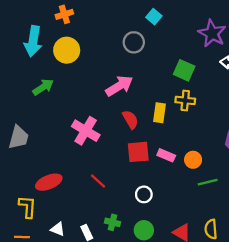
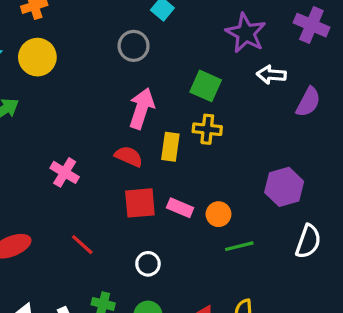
pink arrow: (119, 86) -> (142, 108), moved, turned -40
red semicircle: (130, 119) -> (129, 156), turned -36
pink cross: (86, 131) -> (65, 172), size x0.7

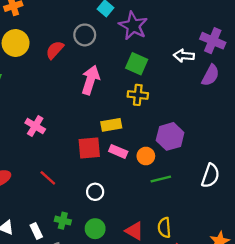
purple cross: (311, 25) -> (213, 41), moved
purple star: (246, 33) -> (133, 26), moved
yellow rectangle: (170, 147) -> (111, 125), moved, turned 72
red semicircle: (129, 156) -> (55, 50), moved, turned -72
purple hexagon: (284, 187) -> (170, 136), moved

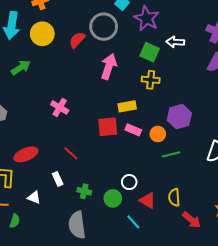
gray circle: (85, 35) -> (104, 27), size x1.4
white arrow: (184, 56) -> (175, 42), moved
white circle: (95, 192) -> (129, 182), moved
white rectangle: (36, 231) -> (58, 179), moved

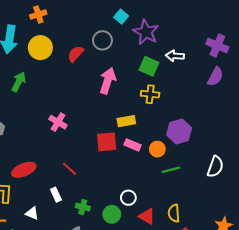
gray circle: (104, 27) -> (102, 40), size x0.7
green arrow: (21, 68) -> (19, 82), turned -30

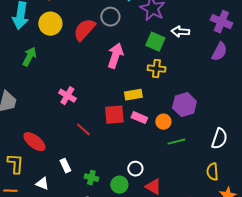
red semicircle: (76, 54) -> (84, 30), size x1.4
red line: (69, 169) -> (83, 130), moved
red ellipse: (24, 170) -> (34, 142), turned 60
yellow semicircle: (174, 213) -> (212, 172), moved

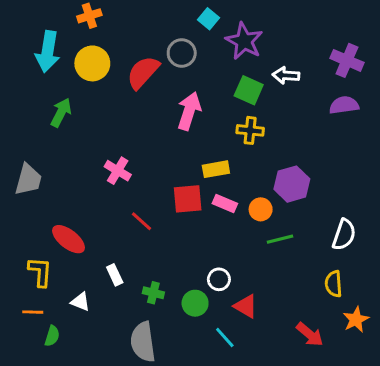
purple semicircle: (219, 52) -> (344, 105), turned -126

